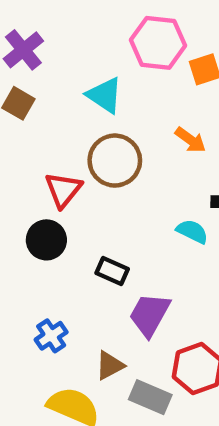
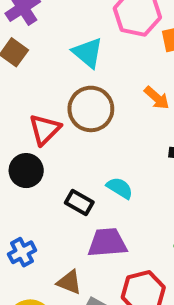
cyan semicircle: (192, 231) -> (120, 188), moved
purple trapezoid: (150, 315) -> (107, 243), turned 51
brown triangle: (110, 365) -> (69, 282), turned 44

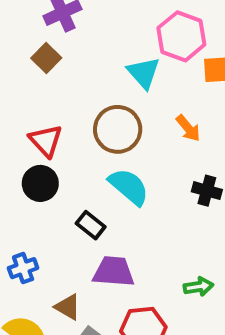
cyan triangle: (88, 53) -> (144, 73), moved
red triangle: (45, 129) -> (46, 141), moved, turned -36
cyan semicircle: (120, 188) -> (129, 187), moved, size x1.5

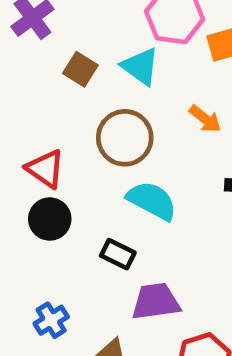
brown square: (46, 58) -> (80, 69), moved

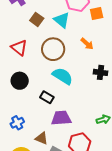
red triangle: (45, 169) -> (19, 48), moved

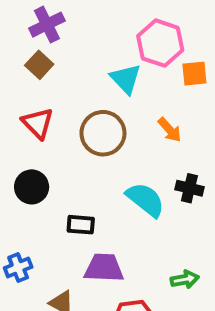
brown square: (37, 19) -> (39, 65), moved
cyan semicircle: (63, 76) -> (145, 200), moved
black rectangle: (47, 97) -> (81, 225), turned -32

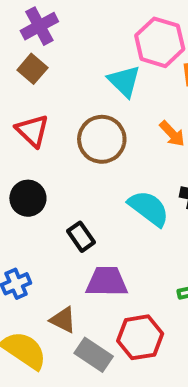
black rectangle: (81, 225) -> (81, 237), turned 52

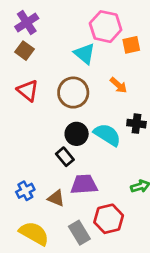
black circle: (28, 198) -> (77, 134), moved
brown triangle: (63, 320) -> (56, 198), moved
gray rectangle: (94, 355) -> (79, 233), turned 30

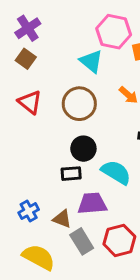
cyan semicircle: (107, 135) -> (116, 172), moved
black rectangle: (65, 157) -> (71, 174), turned -54
gray rectangle: (79, 233) -> (82, 241), moved

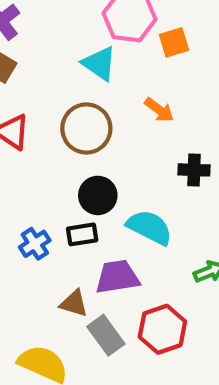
blue cross: (29, 211) -> (35, 244), moved

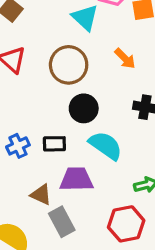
black circle: (98, 195) -> (84, 108), moved
red hexagon: (162, 329) -> (126, 224), moved

